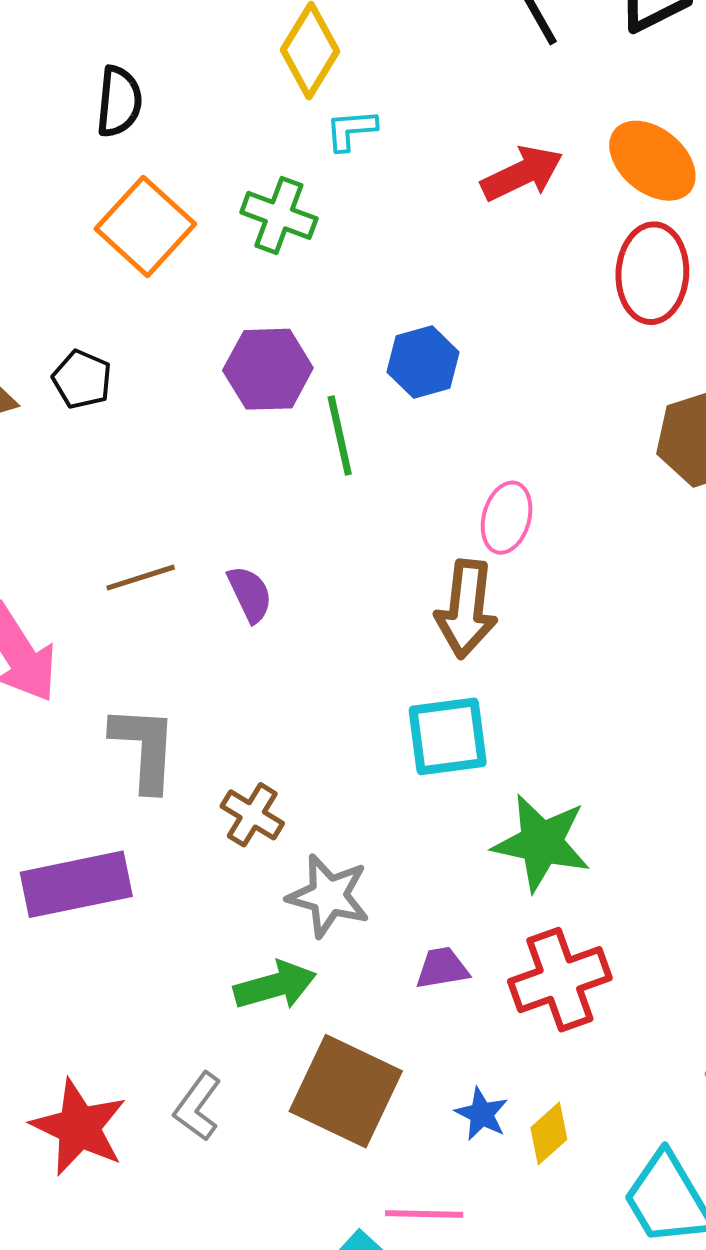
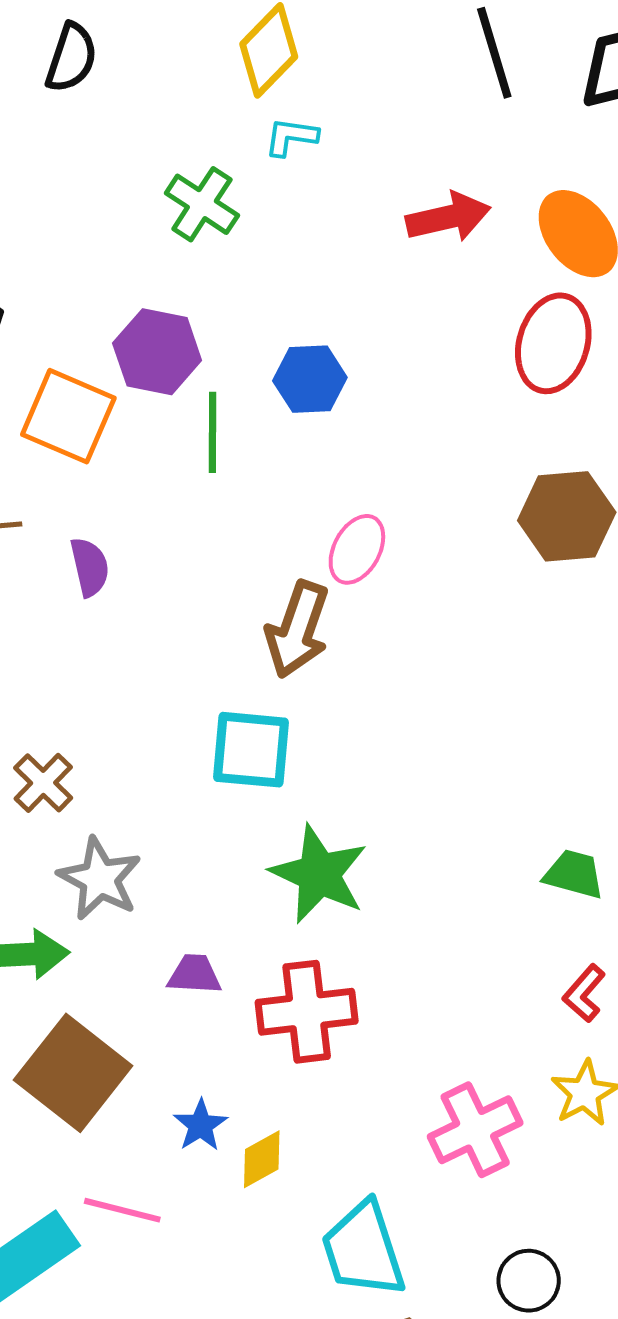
orange square: (145, 226) -> (68, 416), moved, turned -32

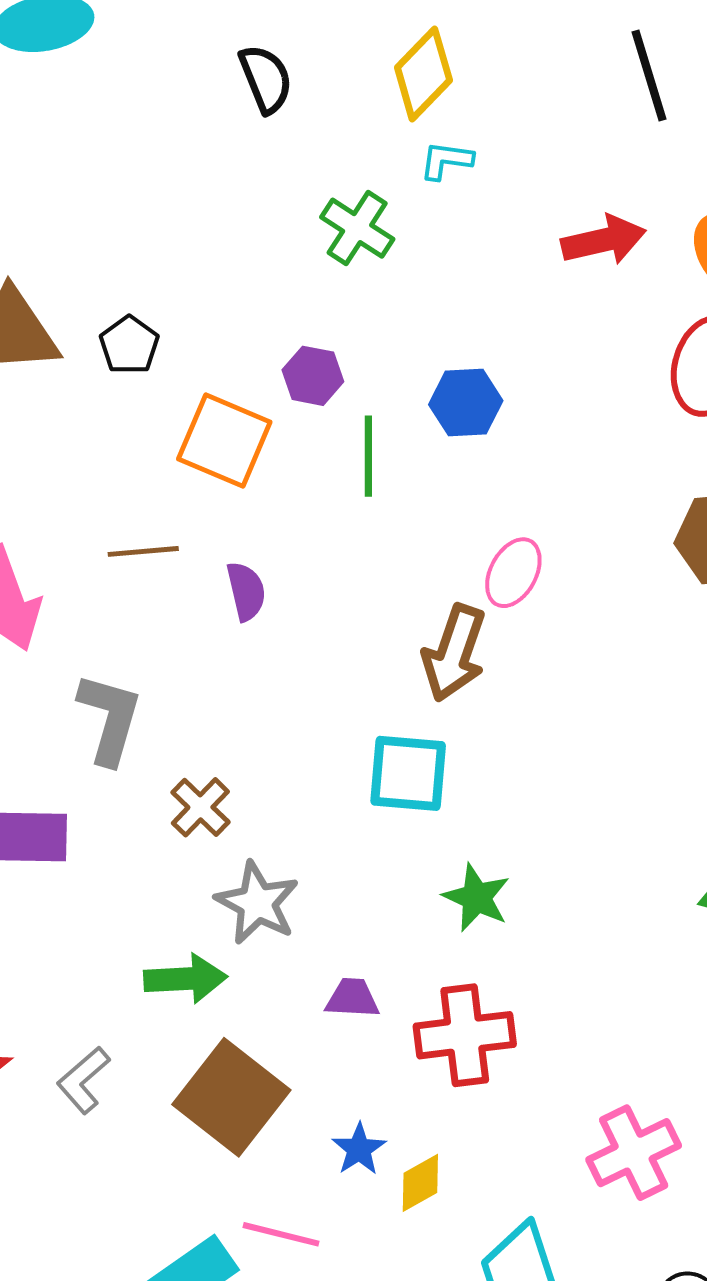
black semicircle: (71, 58) -> (266, 79), moved, turned -40
purple hexagon: (157, 352) -> (313, 376), size x0.7
green star: (319, 874) -> (477, 898), size x0.7

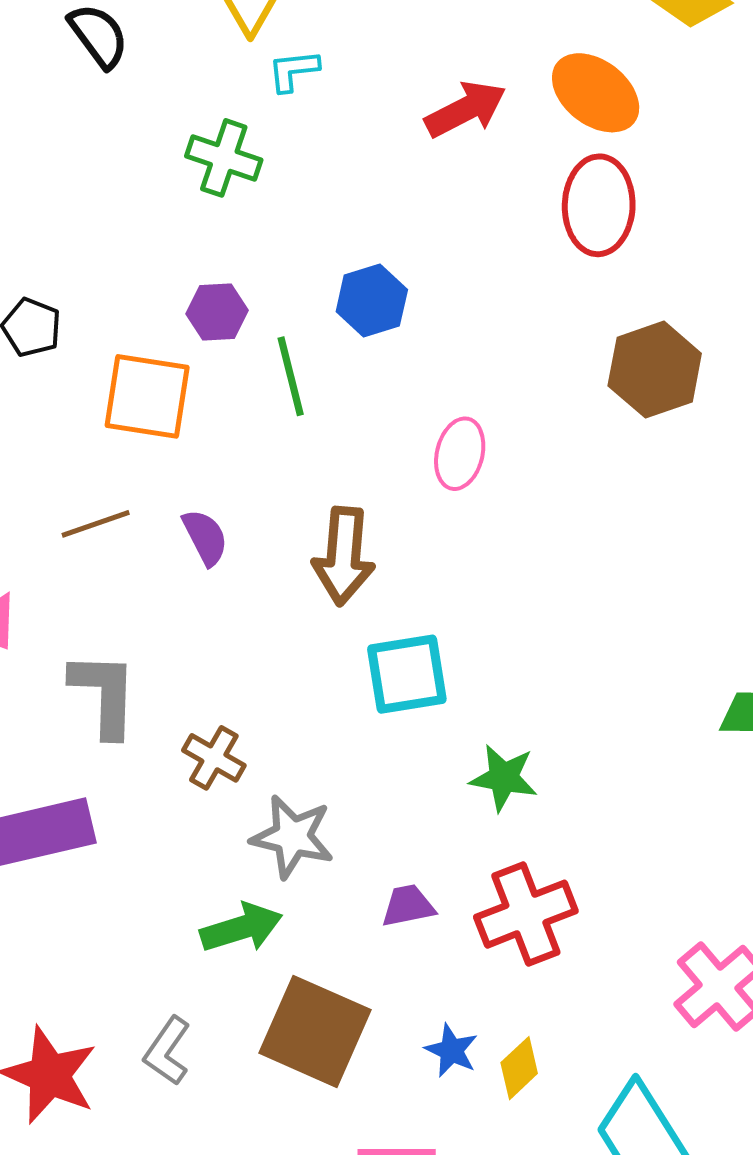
brown arrow: (454, 653) -> (344, 556), moved

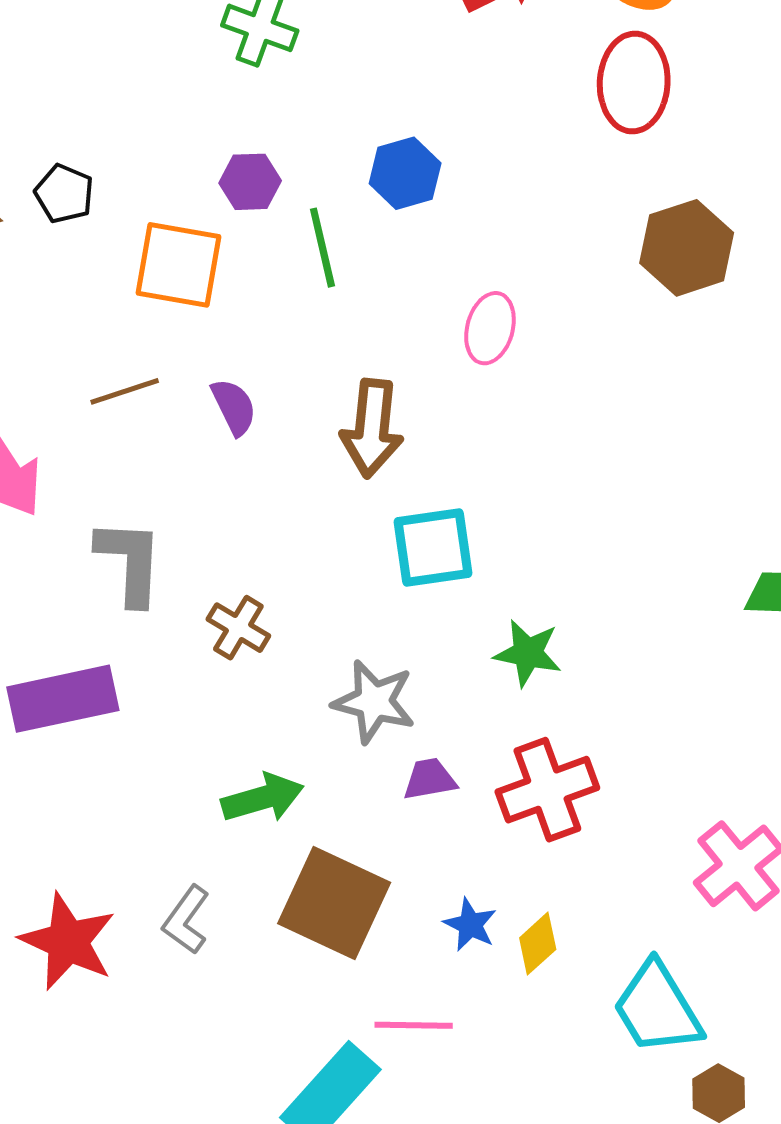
gray star: (292, 837) -> (374, 702), moved

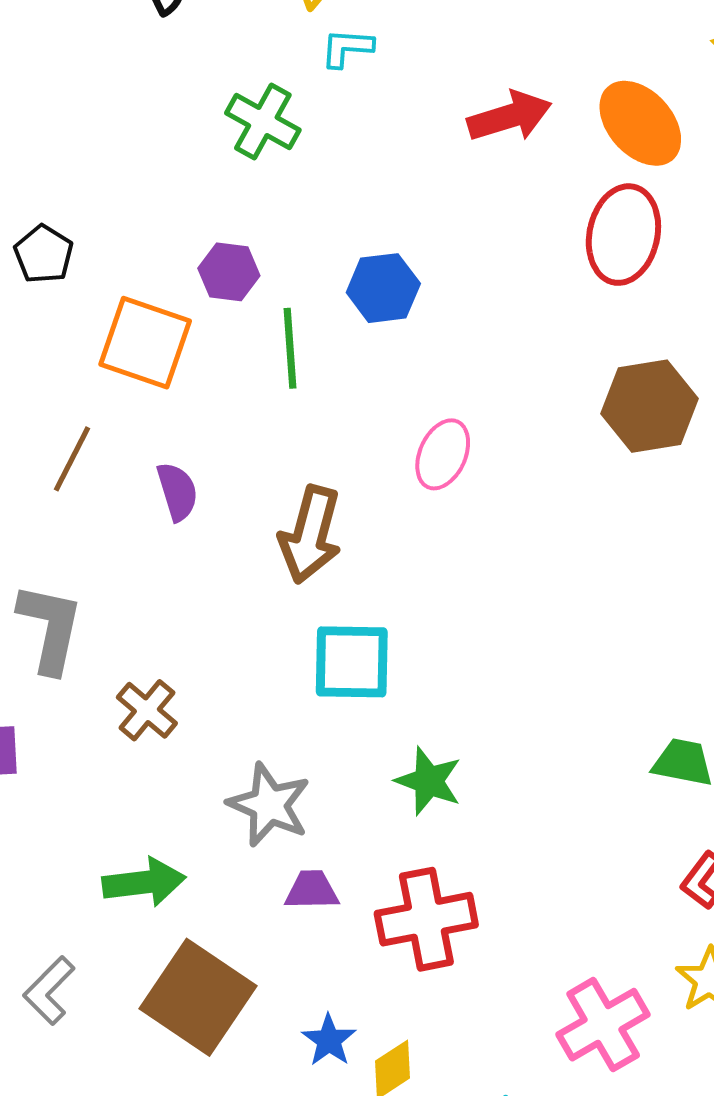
brown line: (125, 391) -> (72, 459), turned -54

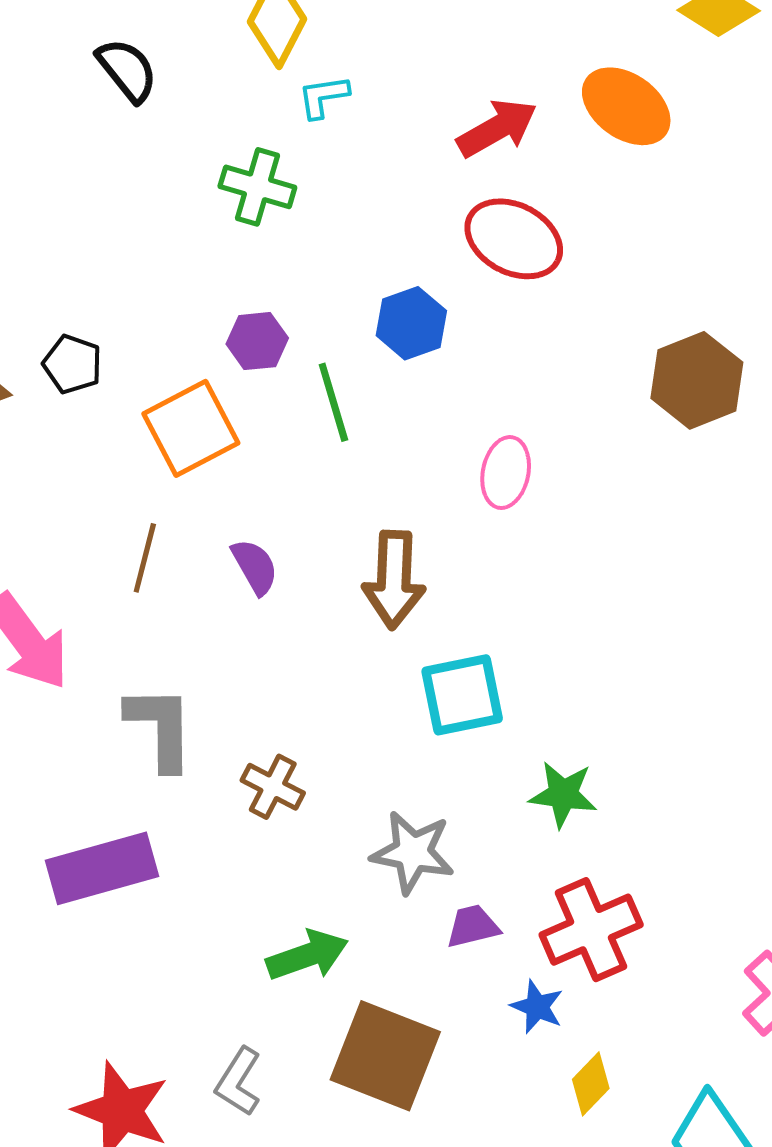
red ellipse: (623, 235) -> (514, 239), moved, turned -62
orange square: (145, 343) -> (191, 428), turned -34
blue star: (329, 1040) -> (537, 1007), moved

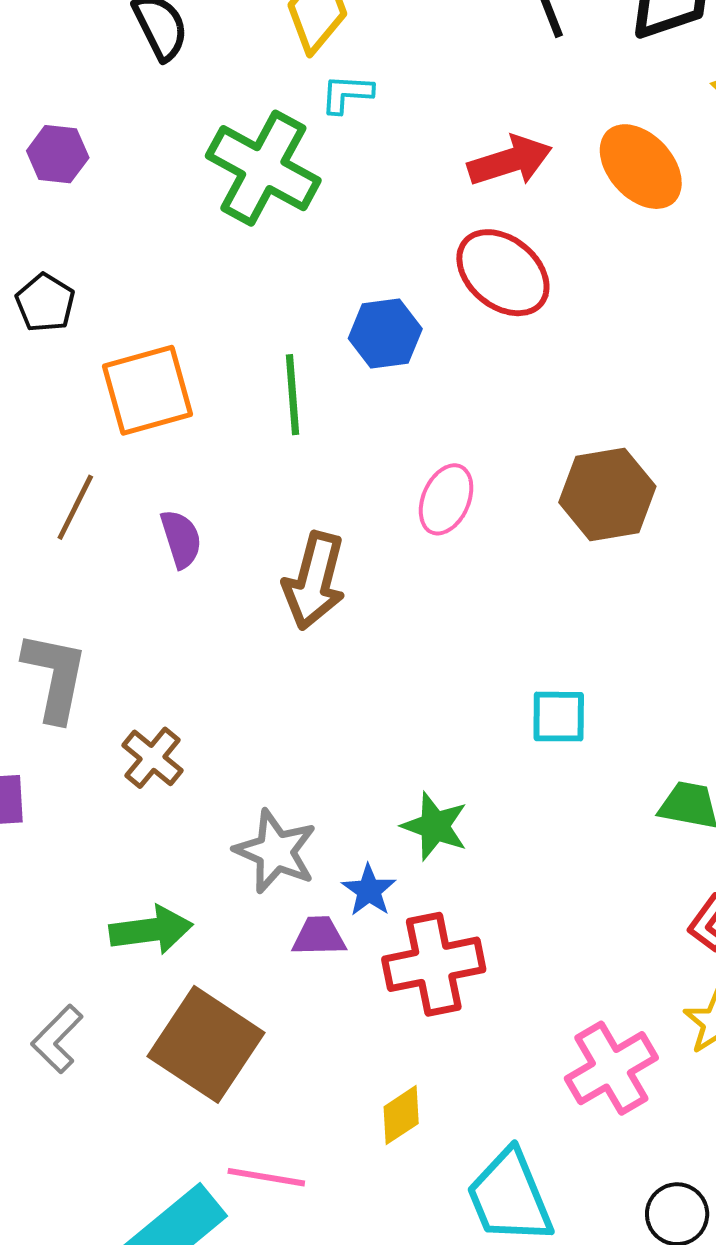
green cross: (257, 187) -> (263, 168), size x1.5
purple hexagon: (257, 341) -> (58, 154), moved
brown hexagon: (697, 380) -> (607, 494), moved
cyan square: (462, 695) -> (559, 717), moved, size x0.7
blue star: (537, 1007) -> (369, 890), moved

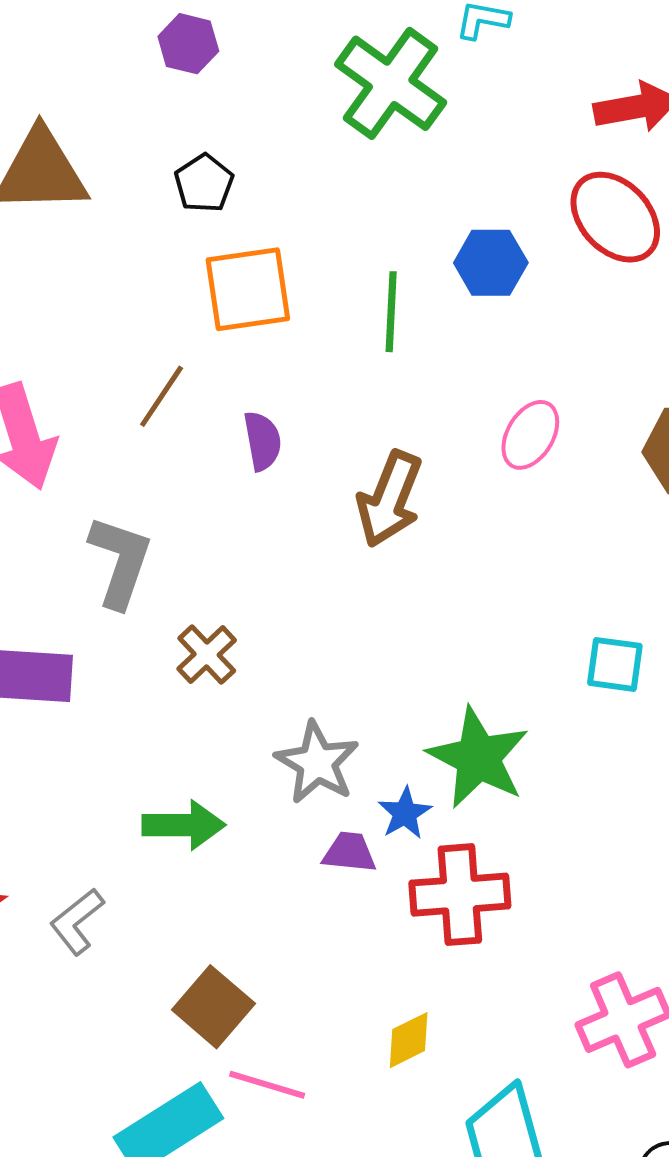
black pentagon: (45, 303) -> (204, 183), moved
green star: (435, 826) -> (478, 758), size x1.5
brown square: (206, 1044) -> (213, 1007), moved, size x0.7

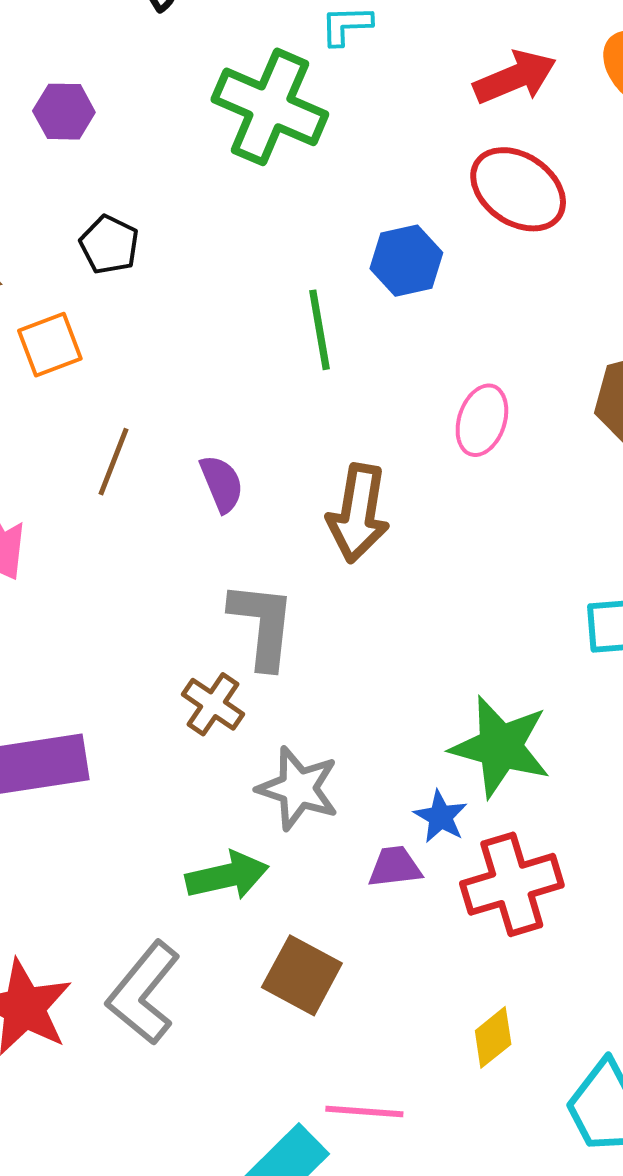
orange square: (248, 289) -> (50, 345), moved, size x0.7
gray L-shape: (120, 562) -> (262, 625), moved
gray star: (317, 763) -> (298, 788), moved
gray L-shape: (77, 921) -> (144, 993), size x1.5
brown square: (213, 1007) -> (302, 975), moved

